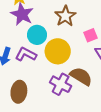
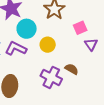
yellow circle: (58, 51) -> (48, 45), size x0.6
brown semicircle: (81, 76) -> (72, 69), size x0.6

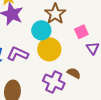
cyan circle: (27, 29) -> (41, 30), moved
yellow circle: (48, 45) -> (49, 49), size x1.5

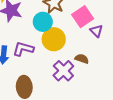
pink square: (81, 32) -> (83, 17), size x1.5
purple cross: (54, 82) -> (63, 71), turned 30

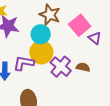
yellow circle: (54, 39) -> (41, 52), moved
purple cross: (63, 71) -> (61, 67), moved

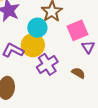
brown semicircle: (83, 67) -> (78, 73), moved

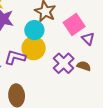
purple cross: (47, 64) -> (64, 63), moved

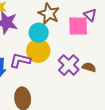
pink square: (74, 25) -> (78, 26), turned 35
purple triangle: (88, 39) -> (90, 15), moved

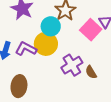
pink square: (78, 26) -> (91, 30), turned 30
brown semicircle: (89, 67) -> (91, 72), turned -152

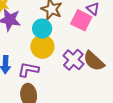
purple L-shape: (26, 49) -> (28, 70), moved
brown semicircle: (91, 72) -> (94, 61), size x1.6

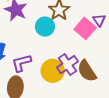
yellow circle: (42, 47) -> (53, 71), moved
purple L-shape: (28, 70) -> (21, 63), turned -40

